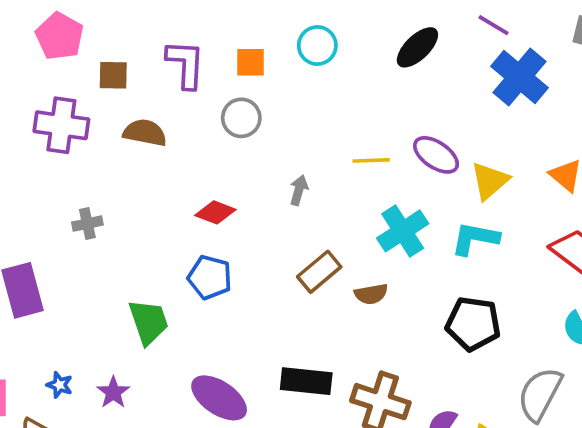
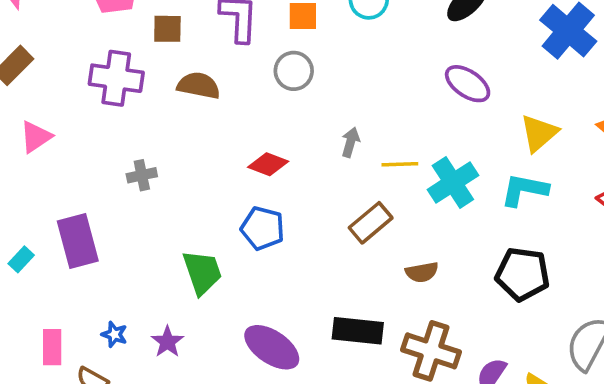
purple ellipse: (436, 155) -> (468, 84), moved
yellow line: (371, 160) -> (400, 164), moved
brown semicircle: (371, 294) -> (422, 272), moved

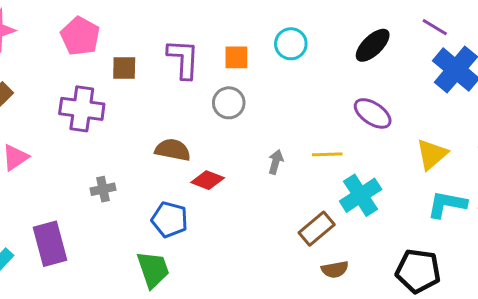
brown semicircle: (199, 86) -> (173, 150), moved
yellow line: (400, 164) -> (327, 154), moved
cyan L-shape: (524, 190) -> (447, 204), moved
brown rectangle: (371, 223) -> (317, 229), moved
blue pentagon: (263, 228) -> (170, 219), moved

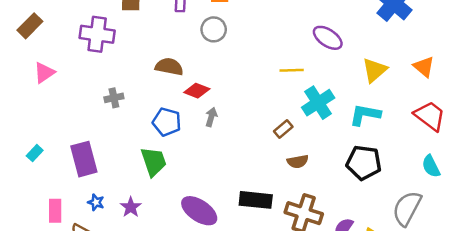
gray arrow: (276, 162) -> (211, 117), moved
cyan L-shape: (447, 204) -> (365, 115), moved
brown rectangle: (317, 229) -> (283, 129), size x0.7
purple rectangle: (50, 244) -> (84, 159), moved

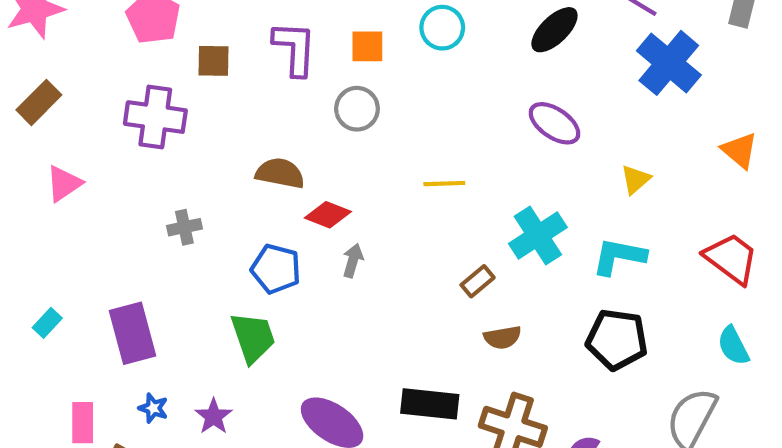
orange triangle: (424, 67) -> (740, 150), moved
yellow line: (292, 70) -> (444, 184), moved
yellow triangle: (375, 70) -> (636, 179), size x0.7

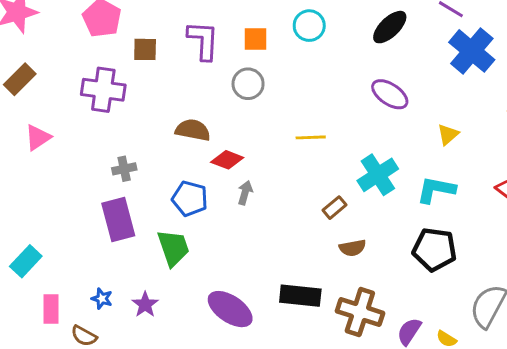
cyan rectangle: (47, 323) -> (26, 261), moved, size x1.5
purple rectangle: (132, 333) -> (118, 220), moved

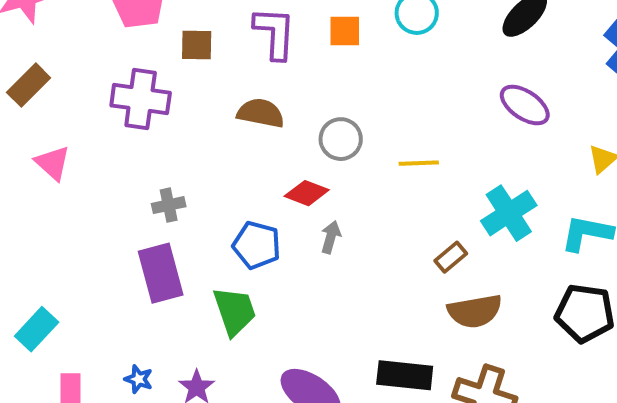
gray circle: (248, 84) -> (341, 139), moved
brown semicircle: (193, 130) -> (261, 113), moved
pink triangle: (38, 137) -> (53, 163), turned -44
brown semicircle: (352, 248) -> (475, 311), size x1.5

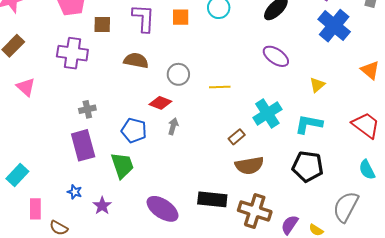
blue star: (139, 379) -> (75, 192), moved

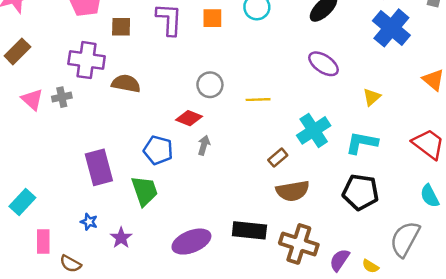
brown semicircle: (136, 61) -> (126, 84), moved
gray cross: (87, 109) -> (62, 97), moved
purple ellipse: (163, 209) -> (191, 242), turned -56

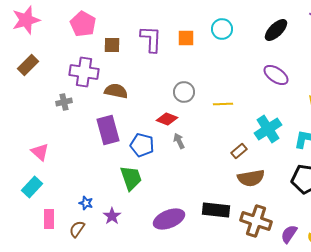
pink triangle: (32, 100) -> (40, 152), moved
gray arrow: (204, 145) -> (179, 141), turned -42
purple rectangle: (99, 167) -> (108, 130), moved
brown semicircle: (70, 264) -> (77, 229), moved, turned 96

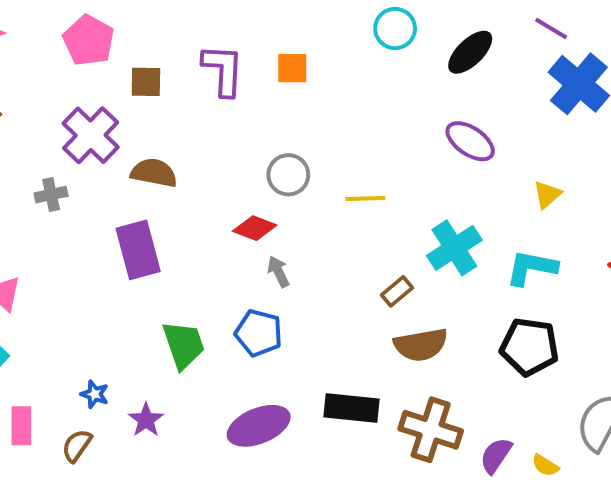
cyan circle: (222, 29) -> (395, 29), moved
purple cross: (84, 72) -> (91, 135), turned 36
blue pentagon: (142, 145) -> (259, 333), moved

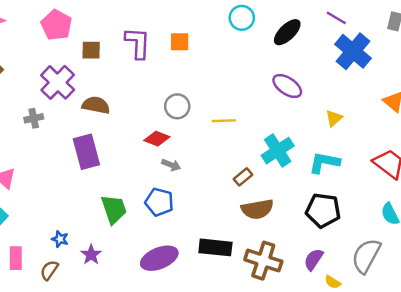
gray arrow: (278, 272) -> (171, 165), turned 138
purple semicircle: (496, 455) -> (314, 259), moved

